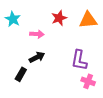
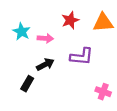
cyan star: (13, 19) -> (22, 32), moved
purple L-shape: (79, 60) -> (82, 56), moved, turned -95

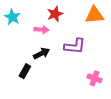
red star: (70, 20) -> (55, 14), moved
cyan star: (22, 32) -> (12, 17), moved

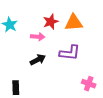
orange triangle: (94, 15) -> (74, 23), moved
black rectangle: (25, 71) -> (16, 88), moved, turned -32

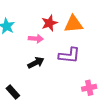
pink cross: (89, 84) -> (89, 88), turned -32
black rectangle: (16, 88) -> (13, 92), turned -40

